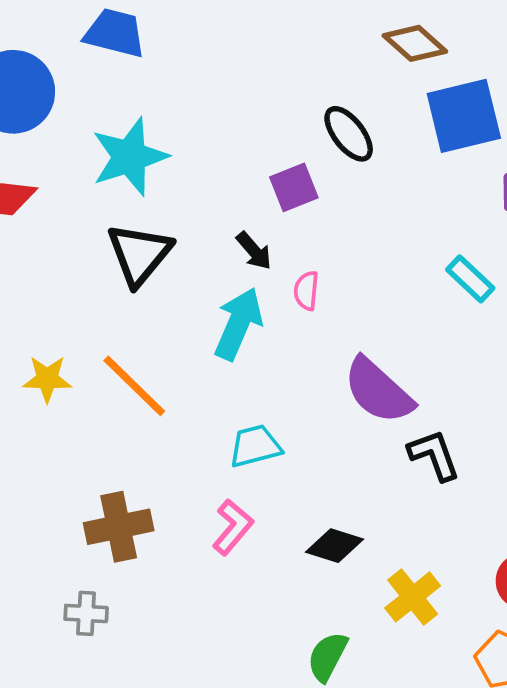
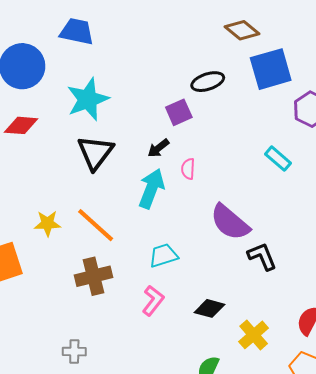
black ellipse: (349, 134) -> (208, 82), turned -68
black arrow: (254, 251) -> (158, 148), turned 95
brown cross: (119, 527) -> (93, 276), moved

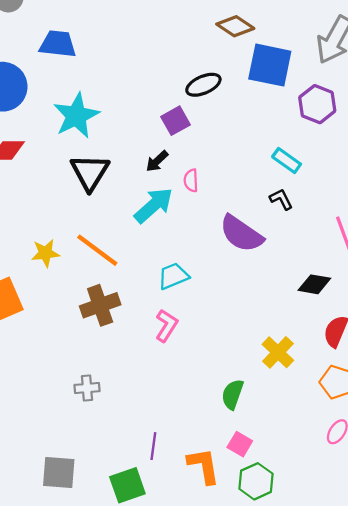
blue square: (271, 69) -> (270, 65), turned 33
cyan arrow: (151, 189) -> (154, 205), turned 33
black L-shape: (262, 256) -> (281, 199), moved, size x0.7
black diamond: (209, 308) -> (314, 284), moved

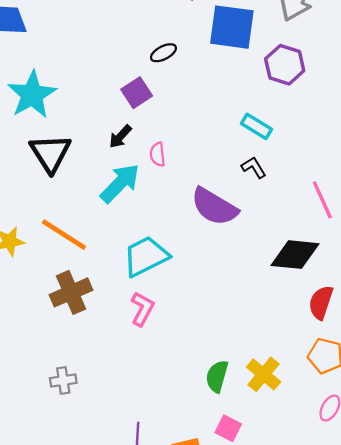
black ellipse: (203, 85) -> (163, 53), size x0.7
cyan trapezoid: (173, 276) -> (146, 256), size x1.4
black diamond: (314, 284) -> (295, 255), size x1.4
yellow cross: (278, 352) -> (264, 374), moved

